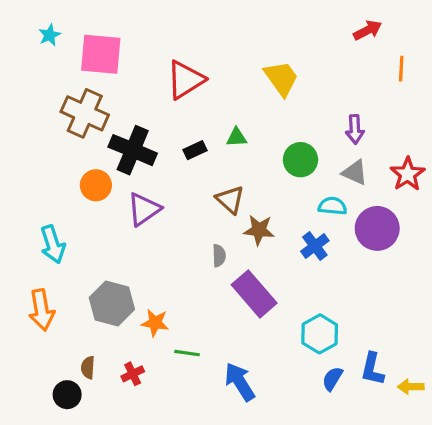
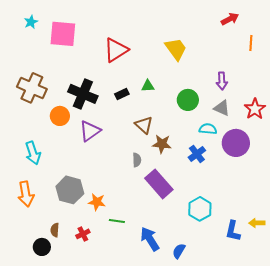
brown cross: (85, 113) -> (32, 88), moved
blue semicircle: (332, 379) -> (179, 251), moved
yellow arrow: (411, 387) -> (257, 223), moved

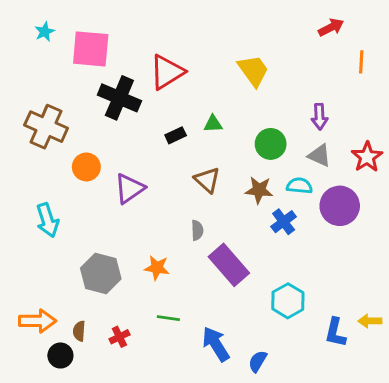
black cross: (83, 94) -> (119, 98), moved
brown star: (162, 144) -> (259, 190), moved
orange arrow: (26, 194) -> (37, 321), moved, turned -80
orange star: (97, 202) -> (157, 268), moved

